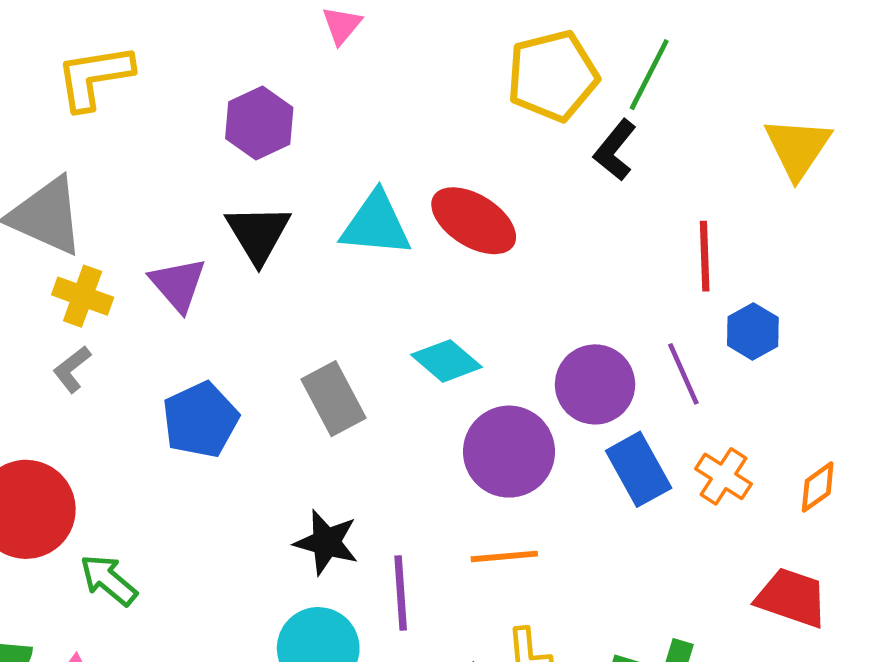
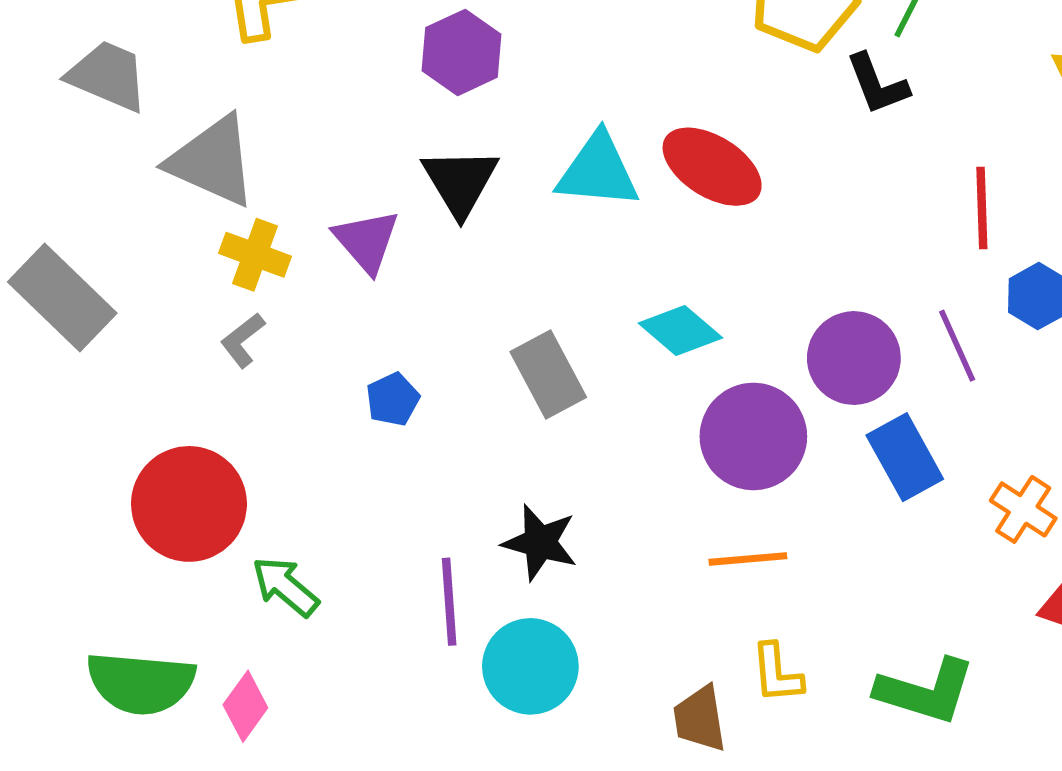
black L-shape: (615, 150) -> (877, 84), turned -60
blue pentagon: (200, 420) -> (393, 399), size x0.6
orange cross: (723, 476) -> (1023, 509), moved
purple line: (401, 593) -> (449, 602), moved

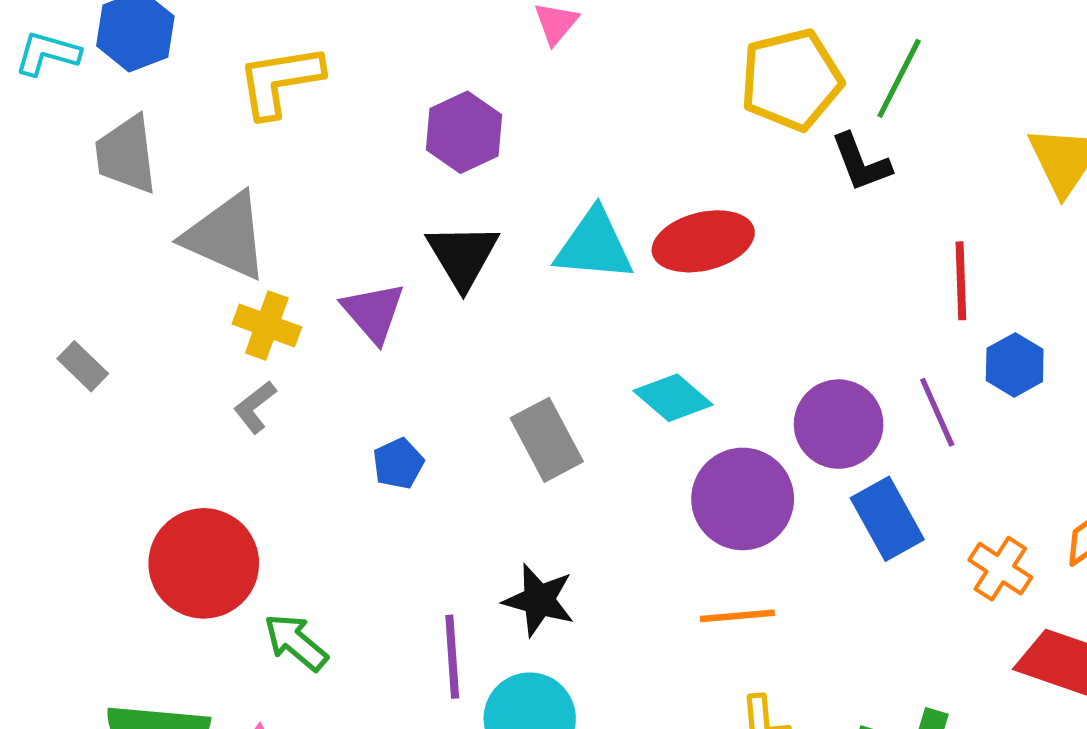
gray trapezoid: (108, 76) -> (126, 155), turned -120
red ellipse: (712, 167) -> (703, 241), turned -46
gray rectangle: (62, 297) -> (83, 366), size x0.5

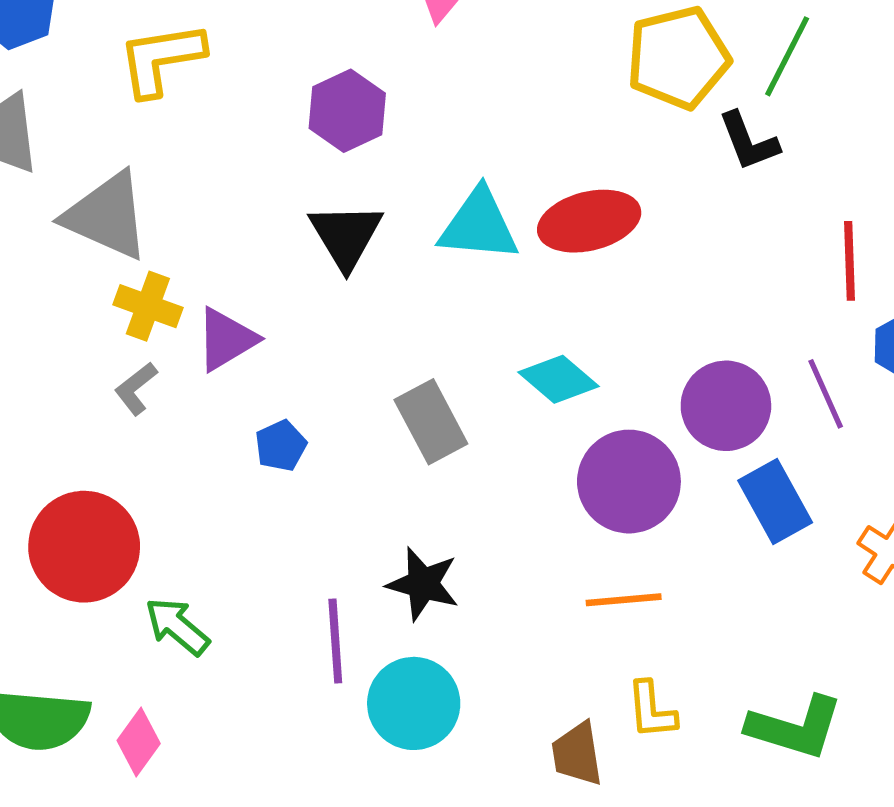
purple triangle: (373, 312) -> (226, 339), moved, turned 40

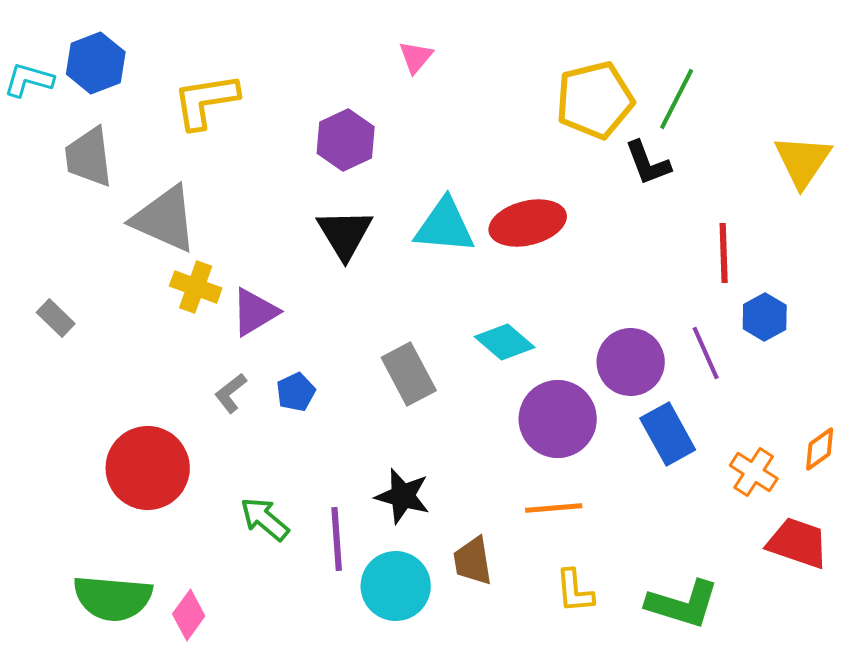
gray L-shape: (136, 389) -> (231, 393), moved
green arrow: (177, 626) -> (265, 519), moved
brown trapezoid: (577, 754) -> (473, 561), moved

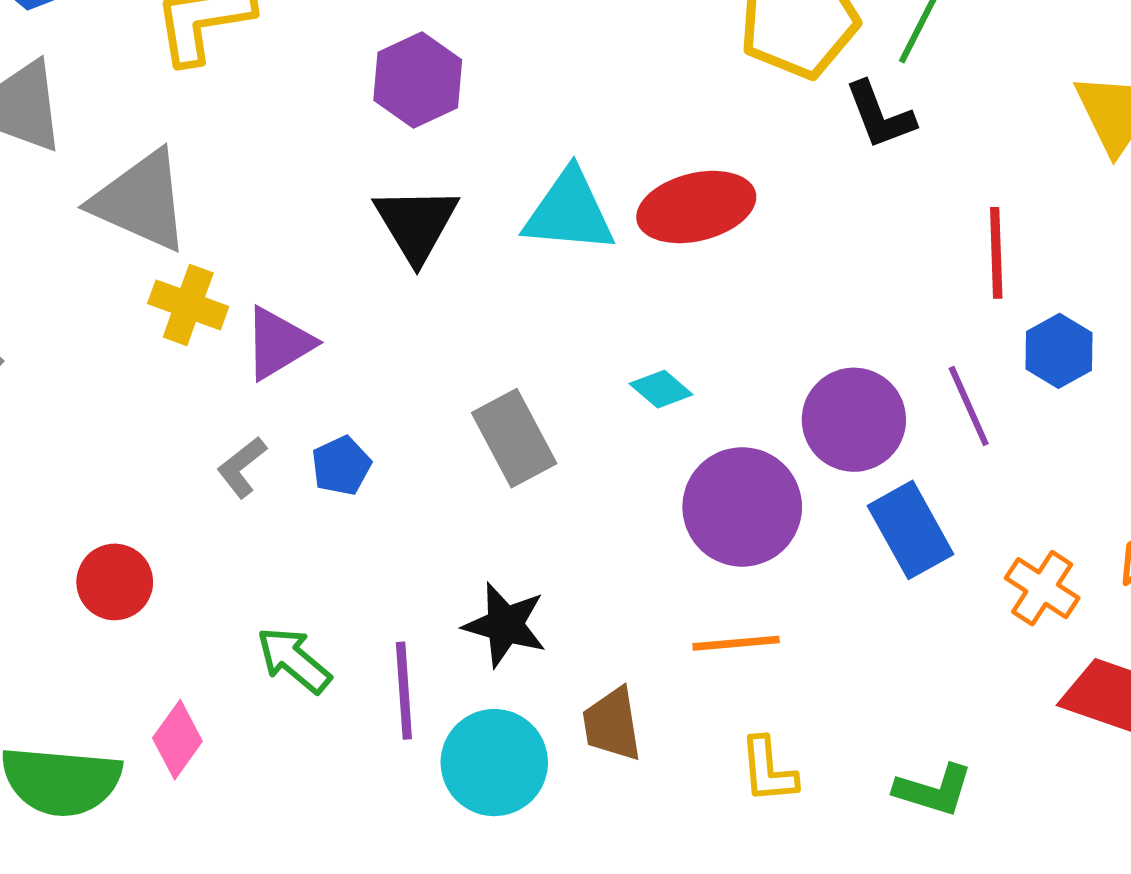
cyan diamond: (505, 342) -> (661, 389), size x0.7
red circle: (148, 468) -> (115, 582), size x0.6
green L-shape: (683, 604) -> (933, 790), size x0.7
pink diamond: (189, 615) -> (177, 740), moved

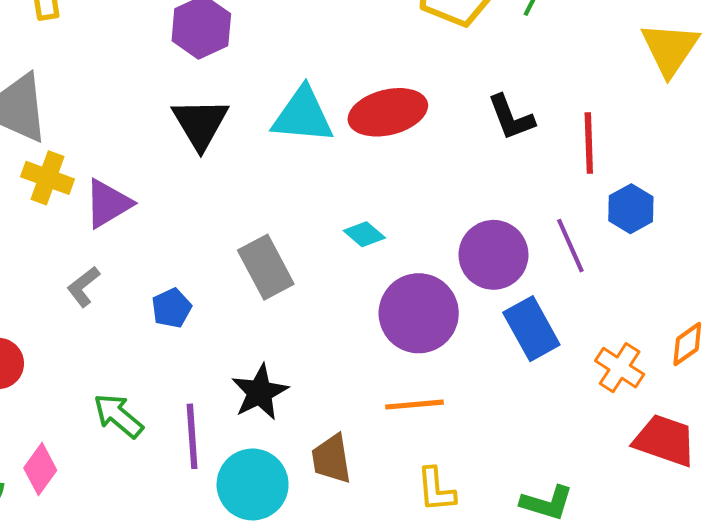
black L-shape: (880, 115) -> (511, 117), moved
blue pentagon: (341, 466) -> (172, 308), moved
black star: (505, 625) -> (260, 392), turned 30

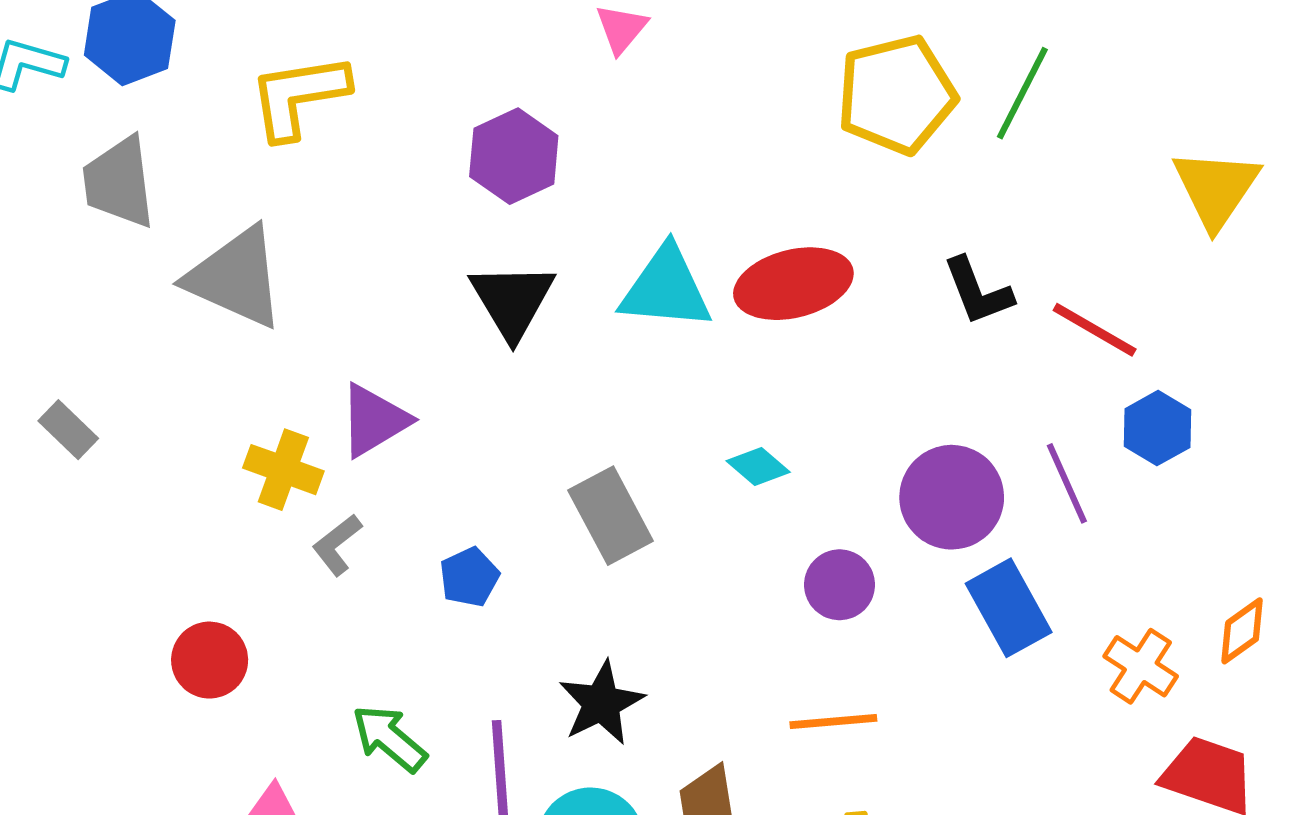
red line: (589, 143) -> (1095, 330), turned -58
yellow cross: (47, 178) -> (283, 470), moved
purple circle: (419, 313) -> (840, 585), size x0.6

